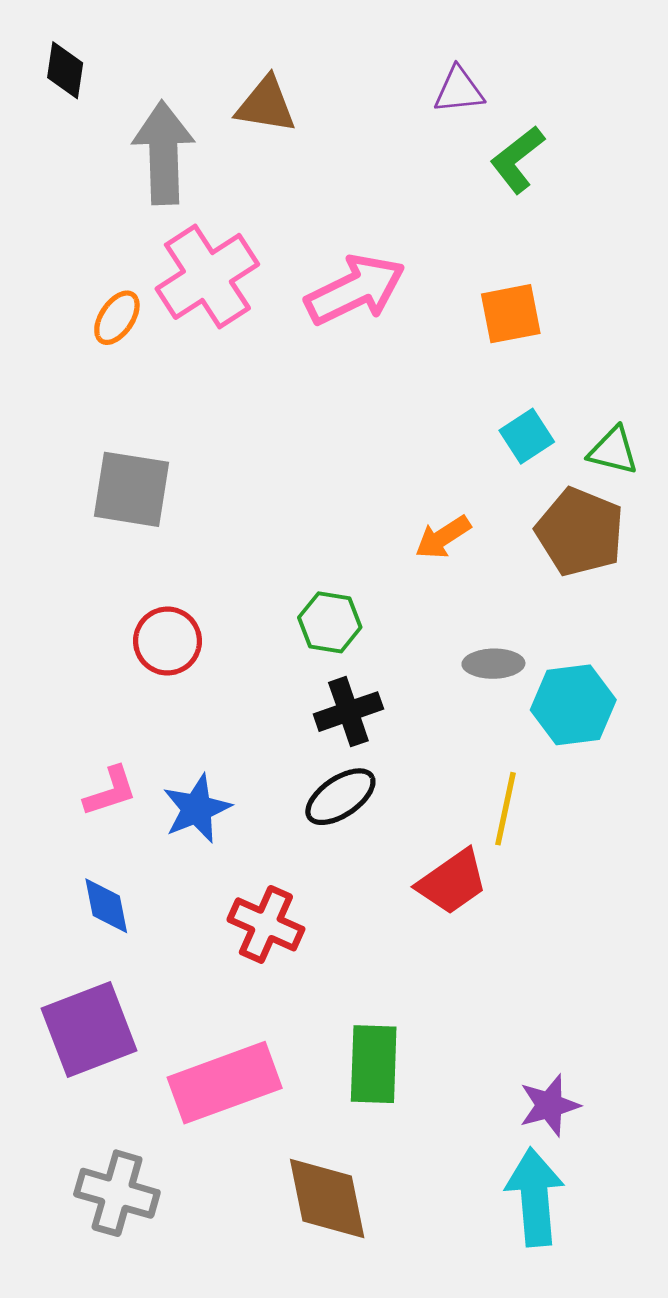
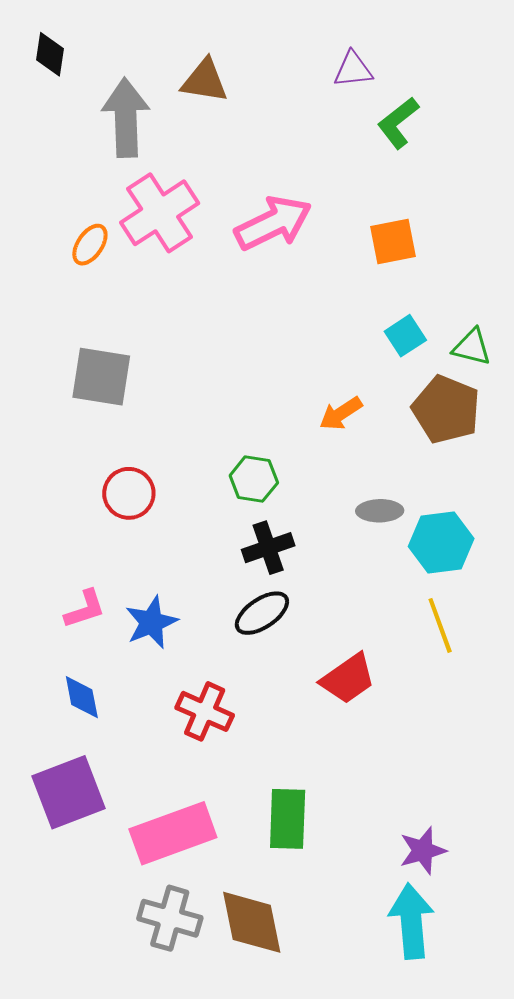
yellow line: (505, 809) -> (440, 625), moved, turned -32
gray cross: (117, 1193) -> (170, 918), moved

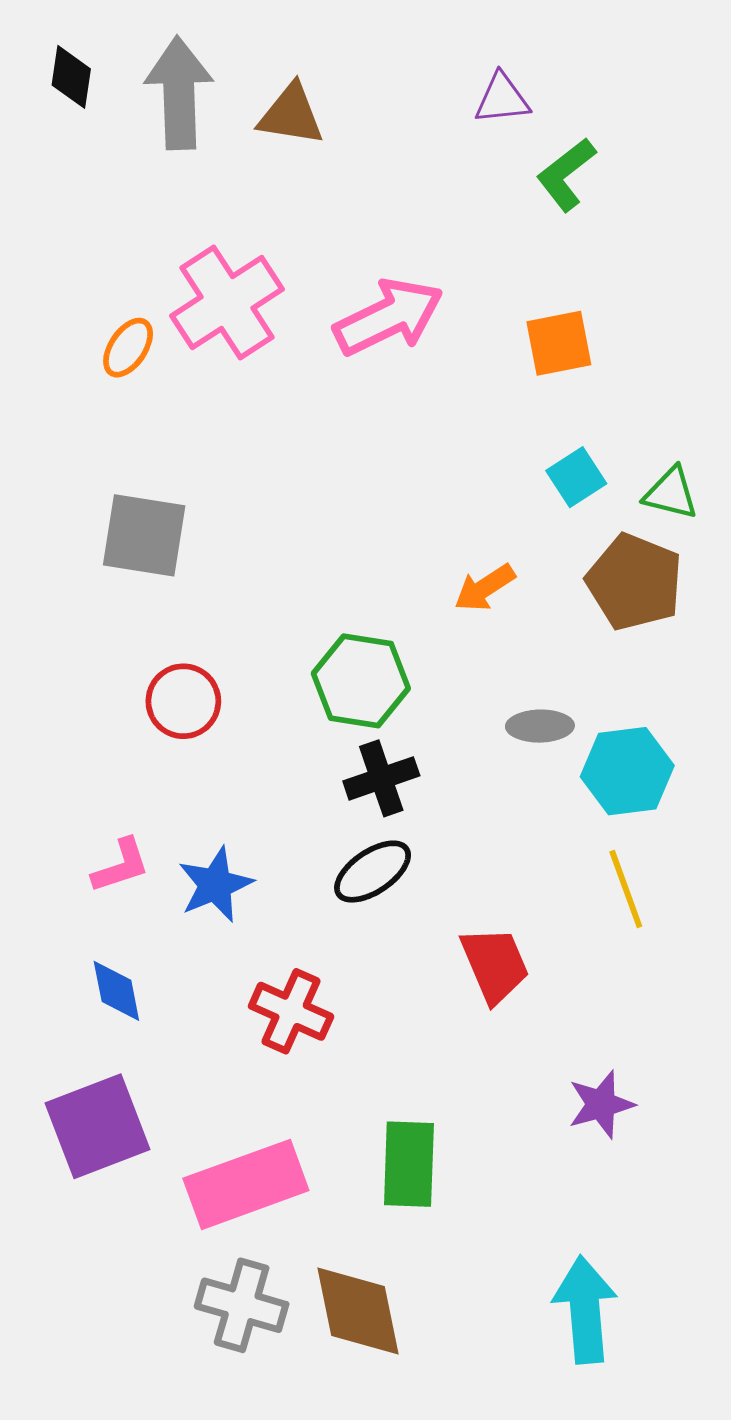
gray arrow: (126, 118) -> (179, 93), moved
green hexagon: (254, 479) -> (361, 681), size x1.4
red trapezoid: (348, 679) -> (495, 965), turned -78
purple star: (423, 851) -> (601, 1104), moved

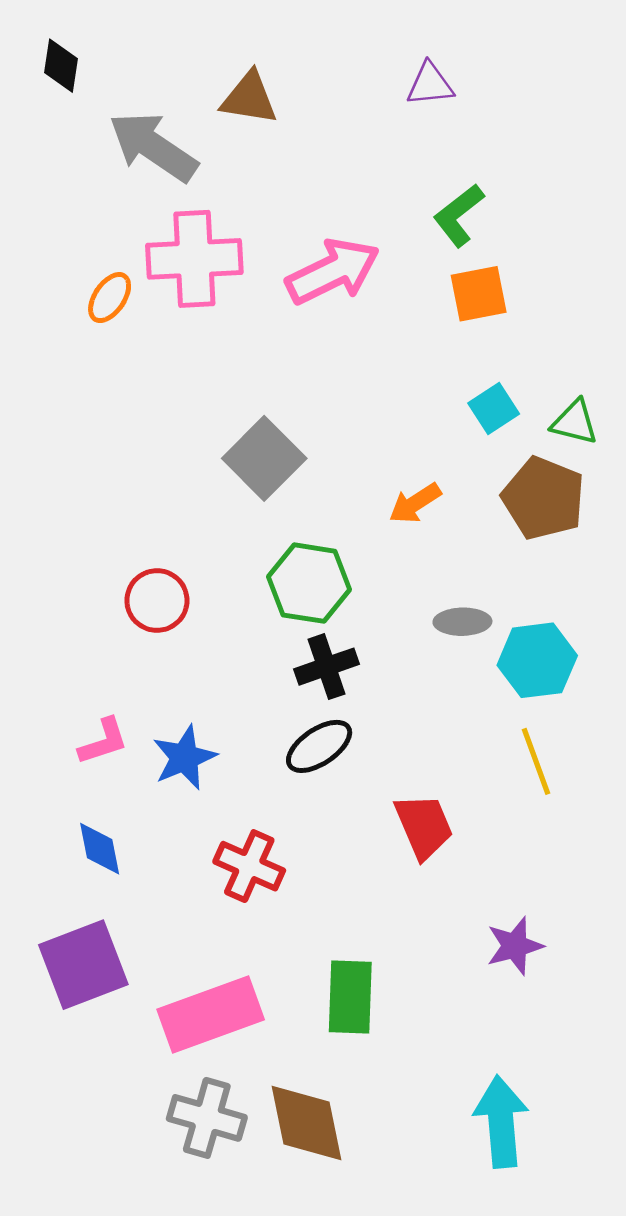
gray arrow: (179, 93) -> (153, 147), moved, turned -54
green L-shape: (566, 174) -> (459, 215), moved
pink cross: (227, 302) -> (194, 259), turned 30
gray square: (144, 535) -> (264, 458), moved, turned 36

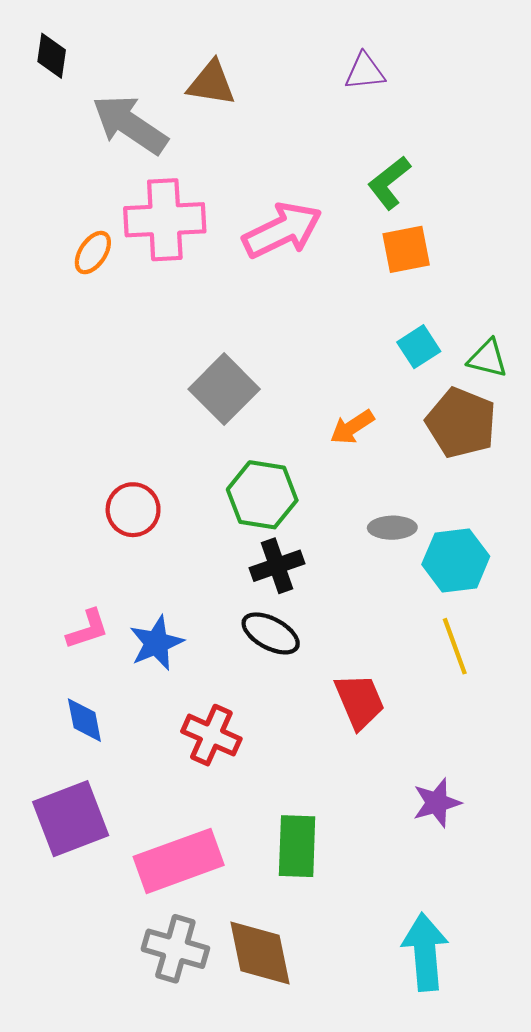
black ellipse: (319, 746) -> (271, 633), turned 62

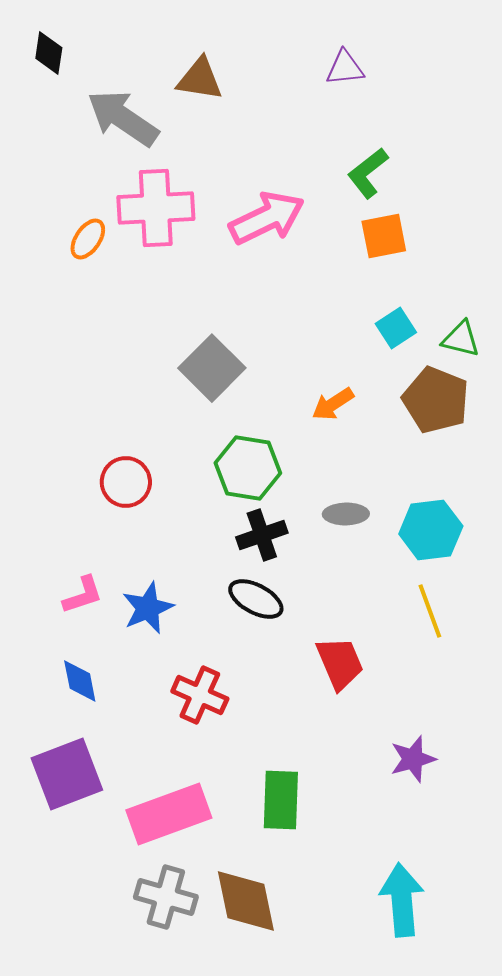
gray ellipse: (392, 528) -> (346, 514), moved

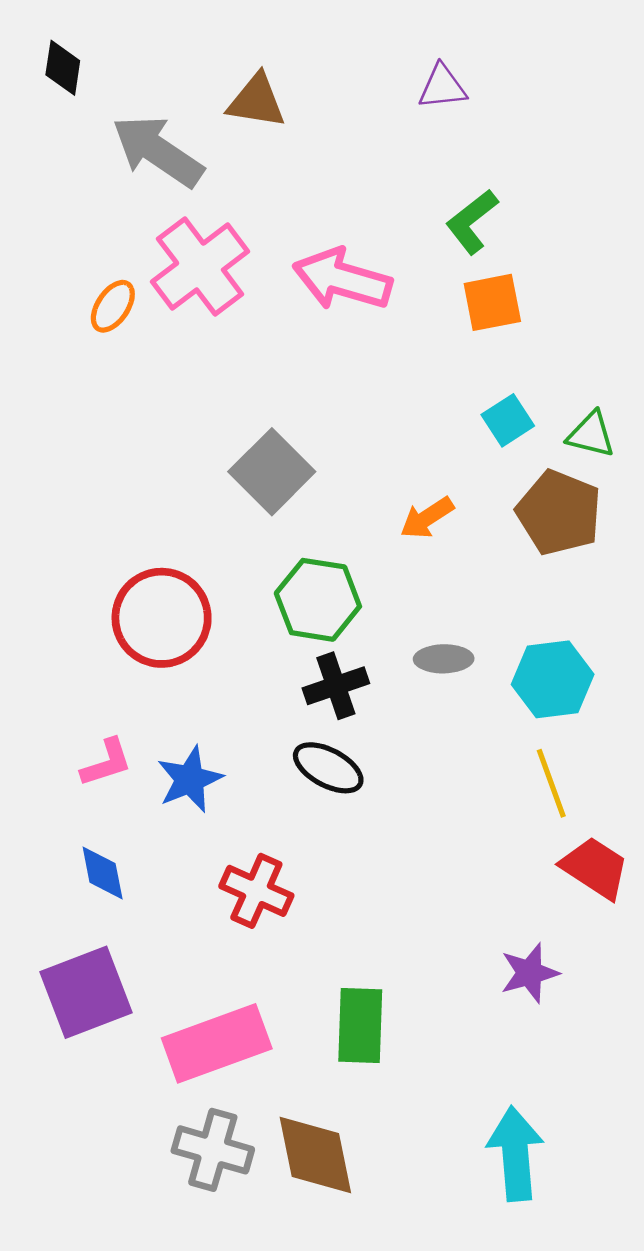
pink cross: (156, 208) -> (200, 267), turned -34
pink arrow: (267, 218) -> (342, 279), turned -138
red circle: (126, 482) -> (162, 618), size x1.5
red trapezoid: (340, 663) -> (595, 868), moved, turned -34

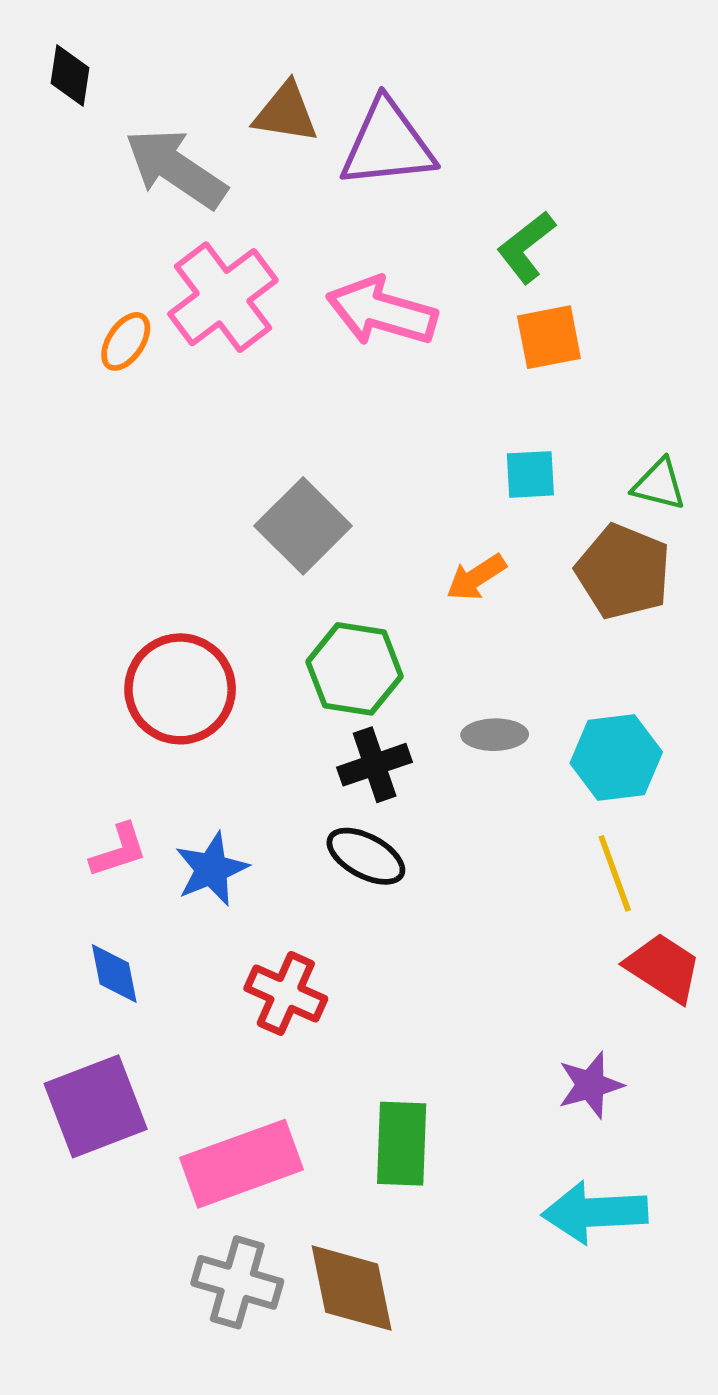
purple triangle: (442, 87) -> (387, 144), moved, size x1.8
cyan square: (508, 420) -> (530, 474), moved, turned 30
cyan arrow: (515, 1154) -> (595, 1212), moved, turned -88

